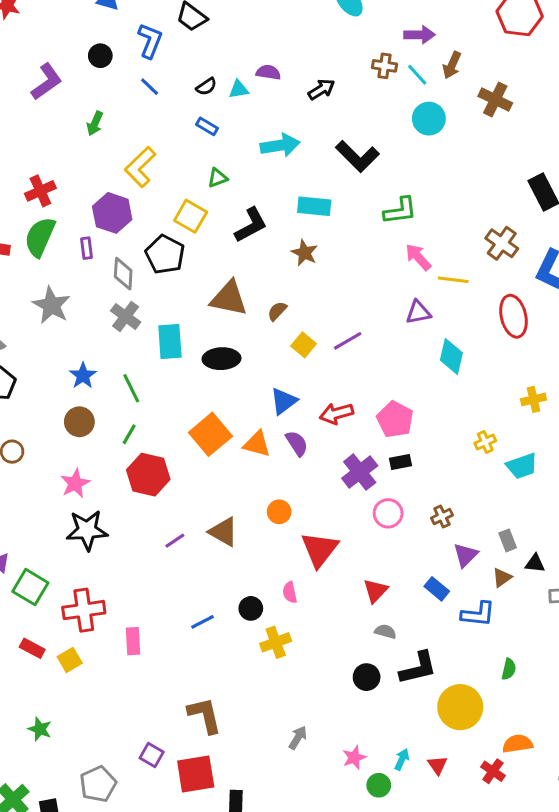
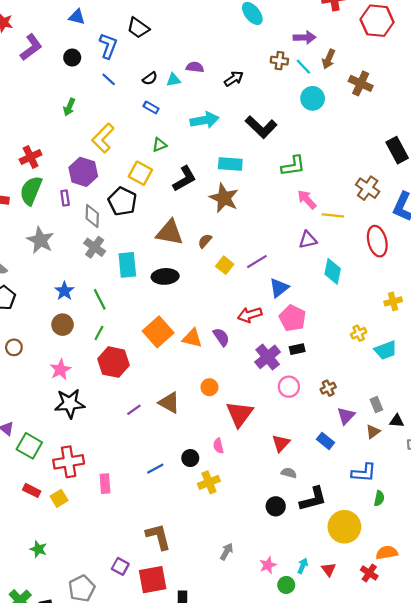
purple L-shape: (47, 82) -> (31, 47), moved
brown star: (304, 253) -> (224, 198), size x1.5
blue triangle: (284, 401) -> (279, 288), moved
blue L-shape: (478, 614) -> (364, 473), moved

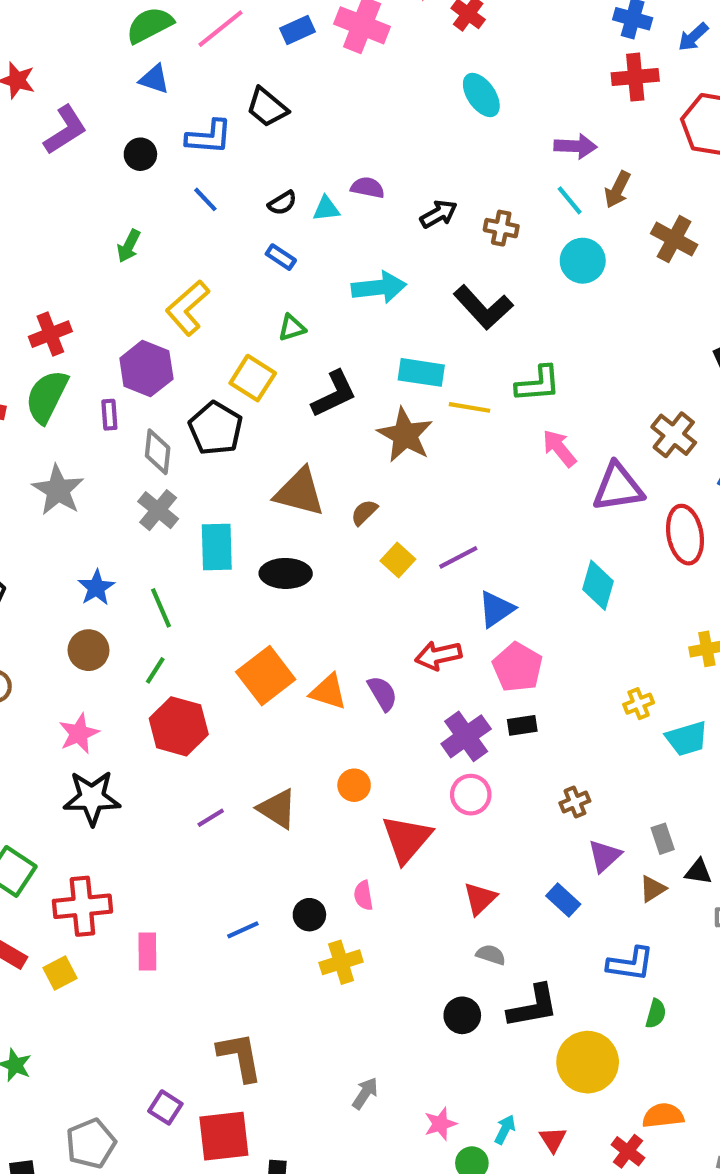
blue L-shape: (108, 46) -> (209, 137), turned 70
brown cross: (279, 61) -> (501, 228), moved
yellow line: (333, 215) -> (469, 407), moved
purple triangle: (308, 240) -> (618, 487), moved, size x1.5
pink circle: (289, 387) -> (471, 795), moved

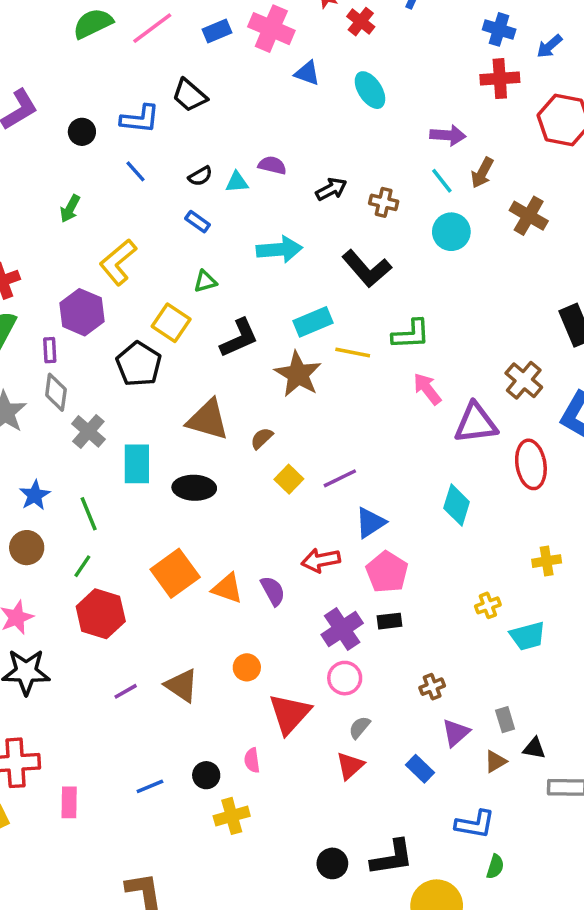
blue triangle: (154, 79) -> (307, 73), moved
cyan rectangle: (421, 372) -> (313, 322), turned -33
gray diamond: (158, 452) -> (56, 392), moved
gray semicircle: (491, 955) -> (360, 727), moved, turned -70

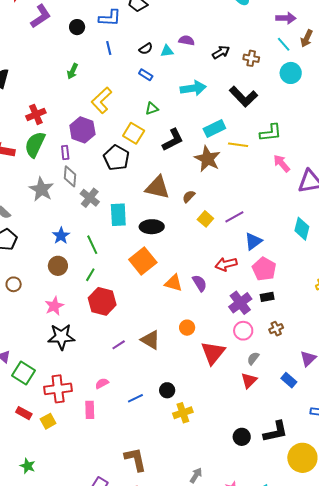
blue line: (135, 171) -> (109, 48), turned 32
orange square: (175, 573) -> (143, 261), moved
brown cross: (432, 687) -> (276, 329), moved
pink semicircle: (252, 760) -> (102, 383), moved, turned 72

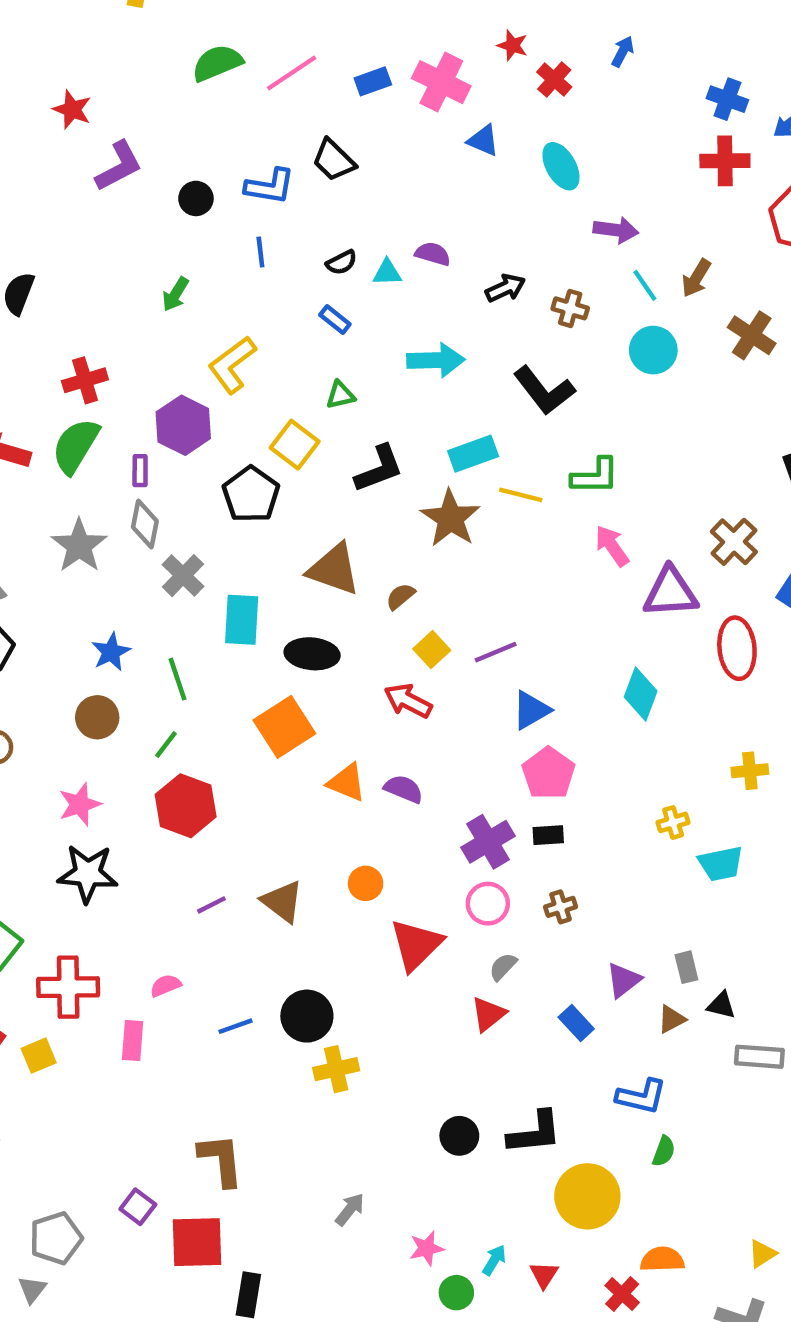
purple arrow: (286, 18) -> (616, 230), moved
red arrow: (226, 264) -> (408, 701), moved, turned 35
purple semicircle: (200, 283) -> (404, 789), turned -42
black circle: (167, 390) -> (307, 1016), size x1.5

